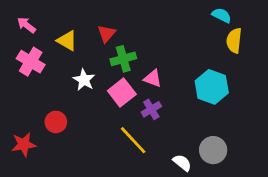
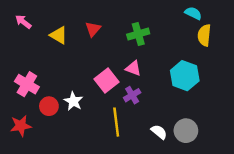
green cross: (123, 59) -> (138, 34), moved
pink cross: (31, 62) -> (27, 84), moved
white star: (84, 80) -> (73, 101), moved
yellow line: (133, 140) -> (116, 122), turned 36
white semicircle: (182, 163) -> (159, 132), moved

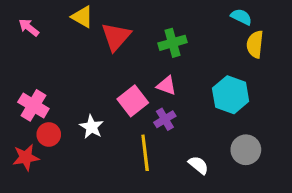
red triangle: (93, 29) -> (116, 37), size x1.5
yellow triangle: (59, 35) -> (82, 17), moved
red circle: (49, 106) -> (49, 134), moved
gray circle: (186, 131) -> (246, 150), moved

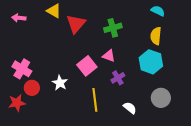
pink arrow: (29, 28) -> (19, 18), turned -32
yellow semicircle: (255, 44) -> (156, 36), moved
purple cross: (165, 119) -> (118, 78), moved

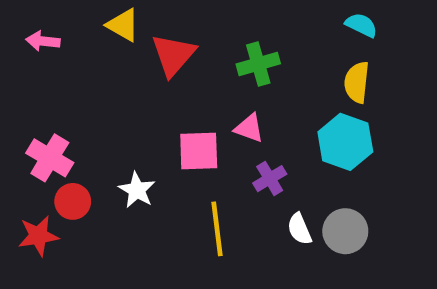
pink square: (87, 66) -> (199, 151), turned 36
gray circle: (161, 98) -> (345, 231), moved
white semicircle: (130, 108) -> (299, 229), moved, turned -152

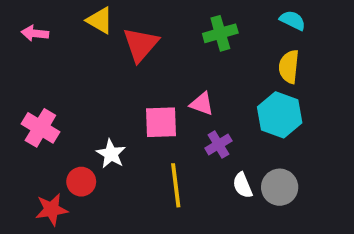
green cross: (258, 64) -> (220, 33), moved
red circle: (73, 201) -> (81, 182), moved
red star: (38, 236) -> (52, 209), moved

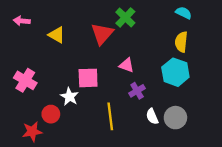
yellow triangle: (100, 20) -> (57, 35), moved
green cross: (220, 33) -> (125, 17), moved, turned -30
red triangle: (141, 44) -> (102, 34), moved
pink square: (161, 122) -> (88, 78), moved

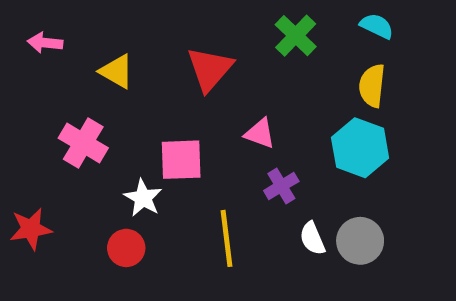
green cross: (125, 17) -> (296, 36), moved
pink cross: (25, 80) -> (83, 143), moved
red circle: (51, 114) -> (126, 248), moved
red star: (32, 132) -> (31, 229), moved

